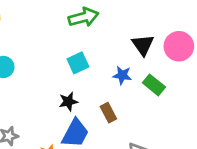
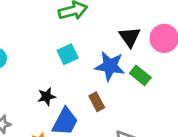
blue star: (122, 75) -> (110, 66), size x1.6
black star: (68, 102) -> (46, 96), moved

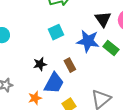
brown rectangle: (97, 102) -> (70, 65), moved

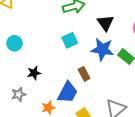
black triangle: (103, 19) -> (106, 23), moved
black star: (40, 64) -> (34, 73), moved

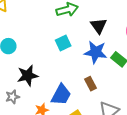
black star: (34, 73) -> (28, 76), size x1.5
brown rectangle: (84, 74) -> (91, 84), moved

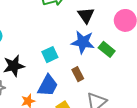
cyan square: (63, 43) -> (50, 55), moved

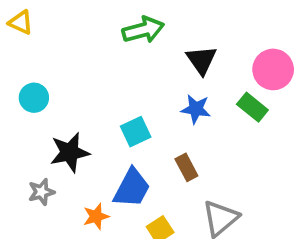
blue star: (83, 42) -> (196, 109), size x0.7
green rectangle: (107, 49) -> (252, 107), moved

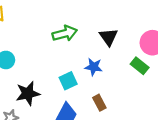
green arrow: (143, 30) -> (65, 33), moved
blue star: (196, 109) -> (94, 67), moved

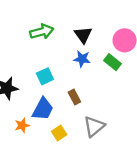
blue star: (94, 67) -> (82, 59), moved

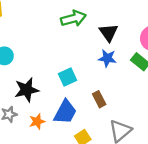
green arrow: (42, 32) -> (73, 18), moved
orange star: (22, 125) -> (37, 121), moved

